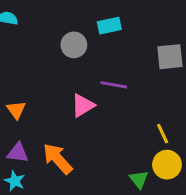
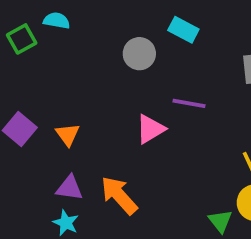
cyan rectangle: (109, 26) -> (183, 30), turned 40

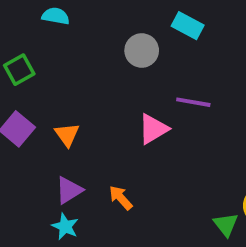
green square: (22, 39) -> (19, 70), moved
purple triangle: (69, 188) -> (69, 190), turned -40
orange arrow: (119, 195) -> (121, 198), size x0.6

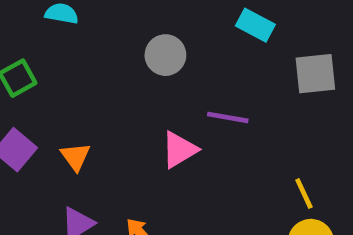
cyan rectangle: (188, 26) -> (255, 25), moved

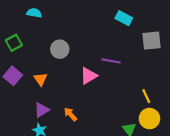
gray circle: (165, 55) -> (60, 49), moved

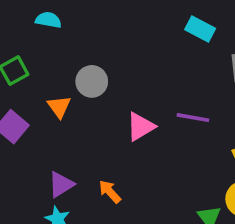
purple line: (111, 61) -> (193, 118), moved
orange triangle: (41, 79) -> (59, 107), moved

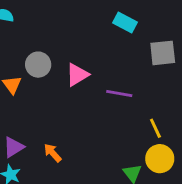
pink triangle: (141, 127) -> (77, 75), moved

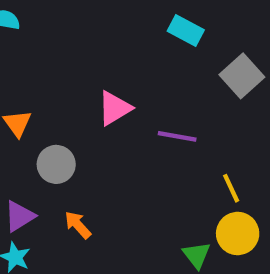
gray square: (163, 53) -> (242, 76), turned -36
gray circle: (38, 65) -> (56, 164), moved

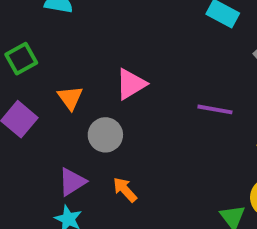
pink triangle: (114, 108) -> (131, 84), moved

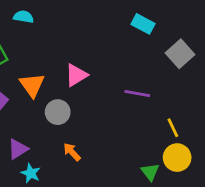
orange triangle: (70, 98) -> (32, 85), size x1.4
purple triangle: (72, 182) -> (18, 149), moved

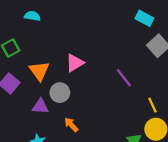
cyan rectangle: (143, 24) -> (144, 18), moved
purple line: (137, 94) -> (124, 78), turned 42
purple triangle: (18, 149) -> (40, 106), moved, turned 36

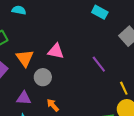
cyan rectangle: (144, 18) -> (100, 12), moved
pink triangle: (75, 63) -> (56, 51), turned 42
purple triangle: (40, 106) -> (24, 98), moved

